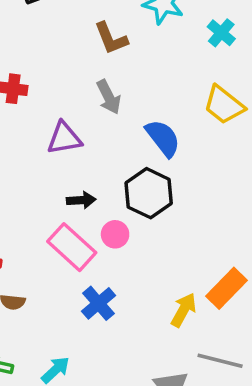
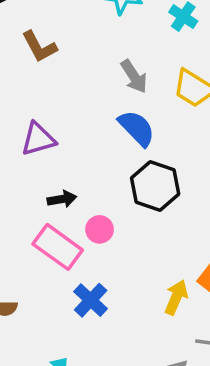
brown L-shape: (111, 38) -> (39, 47), moved
gray arrow: (109, 97) -> (134, 76), moved
black hexagon: (149, 193) -> (155, 186), moved

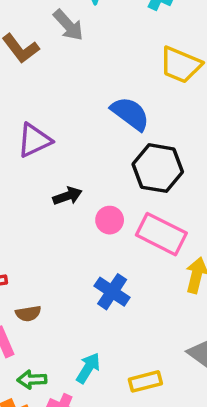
gray arrow: (134, 76) -> (68, 25), moved
pink rectangle: (58, 247) -> (161, 234), moved

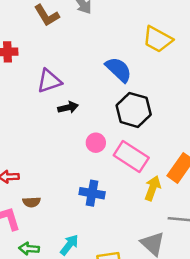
black arrow: (67, 196) -> (68, 107), moved
blue cross: (112, 292) -> (92, 193), turned -30

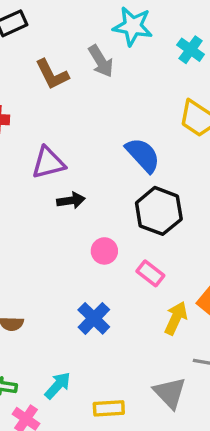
pink rectangle: (131, 157) -> (150, 273), size x0.6
blue cross: (92, 193) -> (94, 318), turned 30

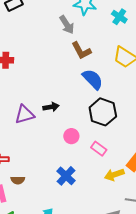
brown L-shape: (52, 74) -> (81, 51), moved
purple triangle: (48, 163) -> (25, 114), moved
yellow arrow: (176, 318) -> (114, 175), turned -132

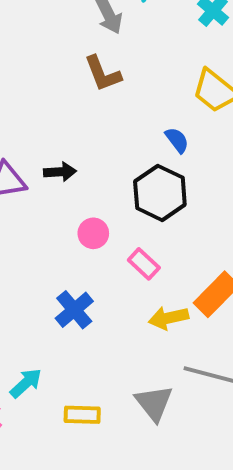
brown L-shape: (81, 51) -> (103, 74), moved
blue semicircle: (93, 79) -> (177, 140), moved, size x0.6

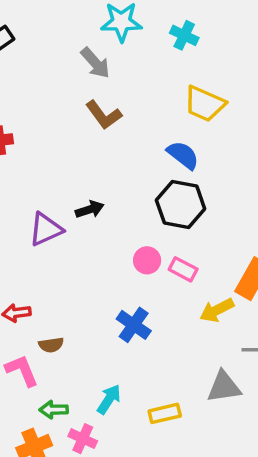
blue semicircle: (177, 140) -> (183, 155), size x1.4
pink circle: (93, 233) -> (147, 260), moved
gray triangle: (154, 403) -> (224, 387), turned -45

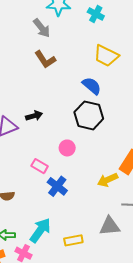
pink rectangle: (183, 269) -> (40, 166), moved
cyan arrow: (109, 399) -> (40, 230), size x1.4

